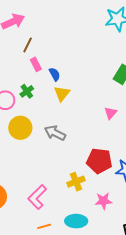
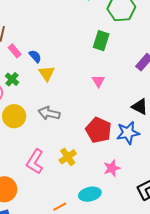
red pentagon: (99, 161) -> (99, 130), turned 30
yellow cross: (76, 182) -> (68, 157), moved
pink L-shape: (37, 197) -> (35, 162), moved

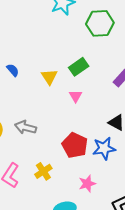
green rectangle: (101, 41) -> (79, 67), moved, turned 36
yellow triangle: (47, 73) -> (49, 77), moved

